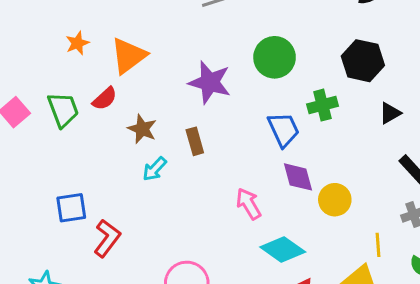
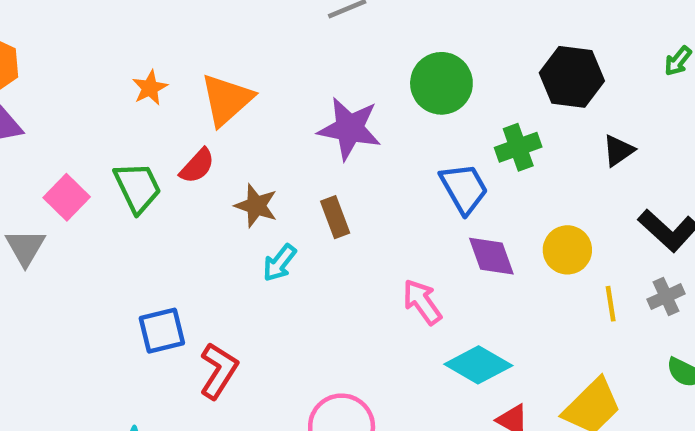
yellow circle: (335, 200) -> (567, 250), moved
yellow line: (378, 245) -> (611, 304), moved

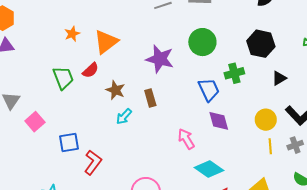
pink square: (67, 197) -> (35, 122), moved
yellow circle: (567, 250) -> (266, 120), moved

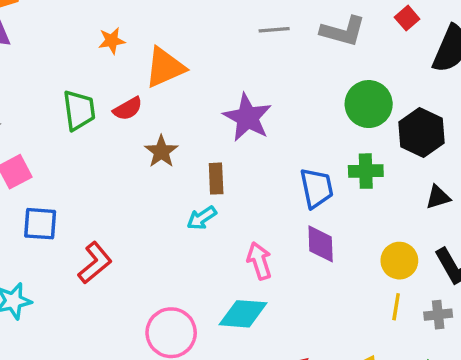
green circle: (202, 42) -> (369, 104), moved
cyan arrow: (124, 116) -> (202, 218), moved
blue square: (69, 143) -> (40, 224), moved
cyan diamond: (209, 169) -> (243, 314), moved, turned -44

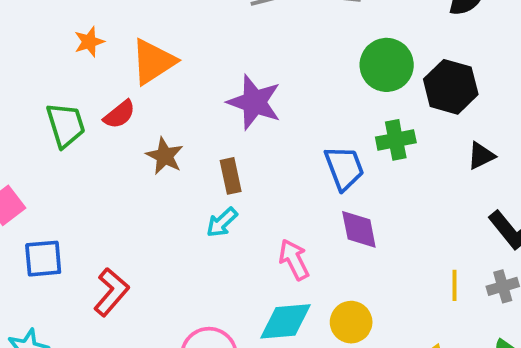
yellow circle: (399, 261) -> (351, 322), moved

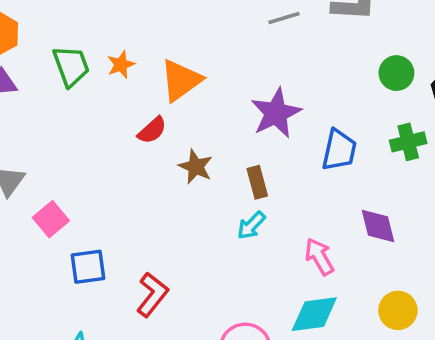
green circle: (387, 65) -> (396, 73), size x0.7
purple star: (254, 102) -> (276, 113), turned 30
green trapezoid: (66, 125) -> (71, 66), moved
blue trapezoid: (344, 168) -> (339, 150), moved, turned 36
yellow circle: (351, 322) -> (398, 310), moved

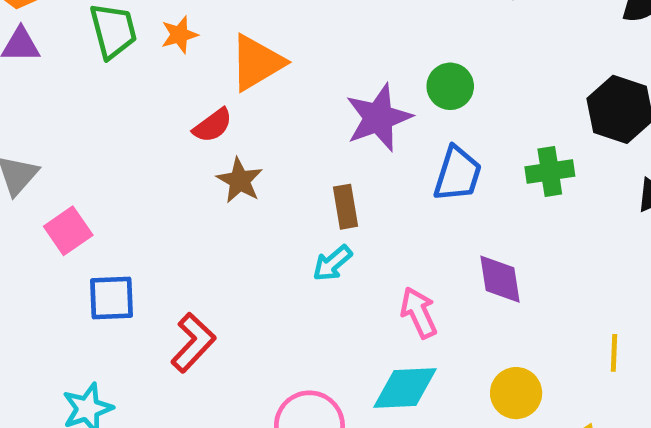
green circle: (396, 73) -> (450, 86), moved
brown star: (196, 167) -> (240, 180), moved

